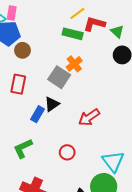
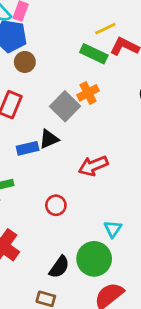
blue rectangle: (38, 114) -> (28, 148), turned 35
cyan triangle: (113, 161) -> (113, 229), size x0.6

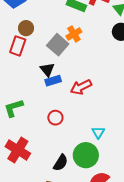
brown circle: (25, 62) -> (26, 28), moved
black triangle: (49, 139) -> (47, 69), turned -42
blue rectangle: (28, 148) -> (53, 81), moved

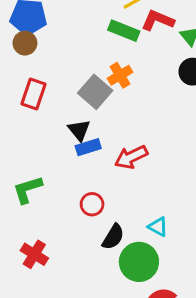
brown circle: (26, 28) -> (25, 43), moved
cyan triangle: (98, 132) -> (158, 227), turned -32
red cross: (18, 150) -> (34, 254), size x0.7
black semicircle: (61, 163) -> (113, 237), moved

